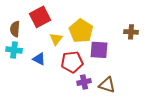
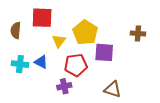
red square: (40, 17) -> (42, 18), turned 30
cyan cross: (14, 50) -> (20, 64), moved
purple cross: (84, 82) -> (64, 86), moved

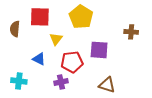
yellow pentagon: (85, 32) -> (81, 17), moved
cyan cross: (20, 64) -> (19, 81), moved

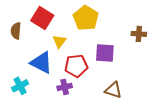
red square: (40, 17) -> (42, 18), turned 30
blue triangle: (39, 59) -> (41, 63), size x1.6
cyan cross: (19, 81) -> (20, 86), turned -35

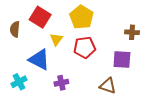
purple square: (105, 53) -> (122, 60), moved
red pentagon: (76, 66) -> (85, 47), moved

